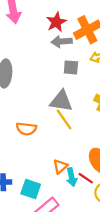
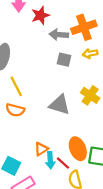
red star: (56, 22) -> (40, 15), moved
gray triangle: (61, 101) -> (60, 105), moved
yellow line: (64, 119) -> (16, 86), moved

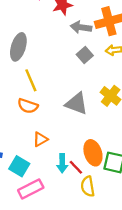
gray square: (64, 60) -> (85, 55), turned 32
orange triangle: (41, 149) -> (40, 139), moved

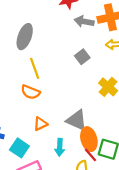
gray square: (85, 55) -> (82, 57), moved
gray triangle: (76, 104) -> (77, 120), moved
red line: (76, 167) -> (91, 155), moved

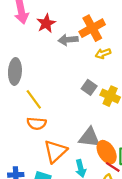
gray square: (82, 57) -> (89, 87), moved
orange triangle: (40, 124) -> (55, 151), size x1.6

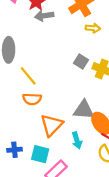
gray arrow: (68, 40) -> (44, 16), moved
yellow arrow: (103, 54) -> (93, 28), turned -152

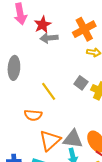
yellow line: (28, 76) -> (49, 91), moved
gray triangle: (84, 110) -> (73, 139), moved

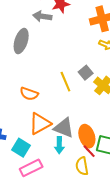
gray arrow: (49, 38) -> (42, 16), moved
yellow line: (49, 91) -> (65, 82), moved

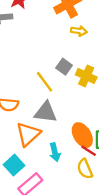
gray triangle: (64, 128) -> (46, 112), moved
cyan square: (21, 148) -> (14, 165), turned 30

